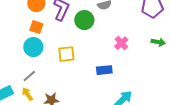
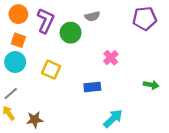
green arrow: (158, 42) -> (151, 85), moved
yellow square: (66, 54) -> (51, 70), turned 30

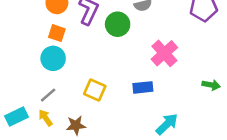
pink cross: (111, 58) -> (164, 53), size x1.5
yellow square: (51, 70) -> (95, 90), moved

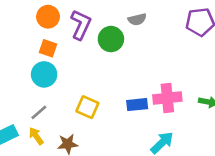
pink cross: (164, 53) -> (167, 98), moved, turned 36

